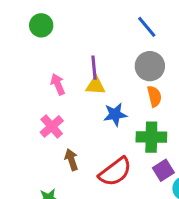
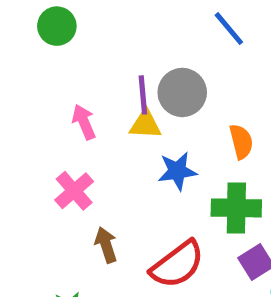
gray circle: (150, 66) -> (182, 92), moved

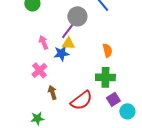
gray circle: (182, 92) -> (77, 16), moved
purple line: (143, 95) -> (67, 31), turned 42
blue star: (177, 171) -> (61, 53), moved

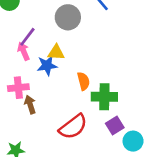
purple line: (67, 31) -> (27, 37), moved
orange semicircle: (107, 50) -> (84, 81), moved
pink cross: (39, 70) -> (18, 88), turned 35
brown arrow: (52, 92) -> (30, 105), moved

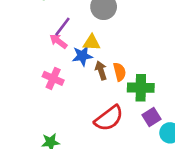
pink arrow: (24, 51) -> (58, 41), turned -30
pink cross: (18, 88) -> (53, 78), turned 30
brown arrow: (30, 105) -> (101, 70), moved

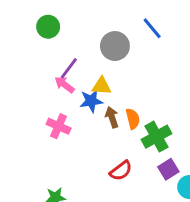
green cross: (141, 88) -> (156, 137), turned -30
red semicircle: (109, 118) -> (121, 171), size x0.7

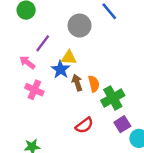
pink arrow: (64, 85) -> (27, 62), moved
blue star: (91, 101) -> (61, 69), turned -30

